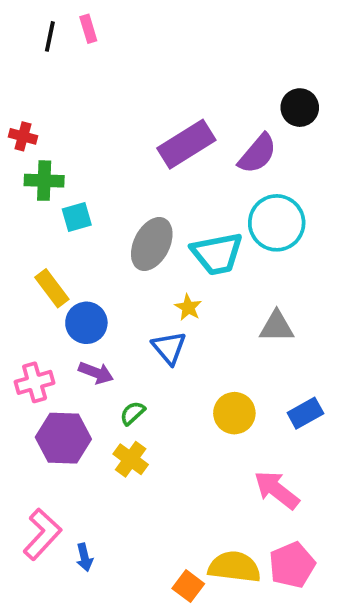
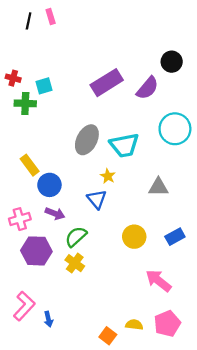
cyan square: (77, 217) -> (44, 86), moved
cyan circle: (277, 223) -> (175, 129), moved
green semicircle: (133, 413) -> (76, 237), size x1.5
yellow semicircle: (234, 567) -> (134, 325), size x0.6

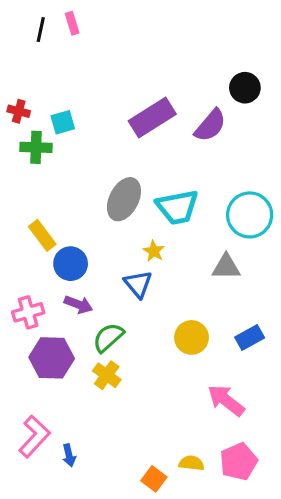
cyan circle: (175, 129) -> (250, 215), moved

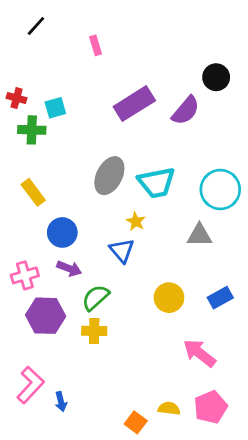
pink rectangle: (72, 23) -> (96, 45), moved
black line: (41, 30) -> (36, 26), turned 30
yellow rectangle: (42, 235) -> (33, 192), moved
yellow cross: (107, 375) -> (94, 331), turned -35

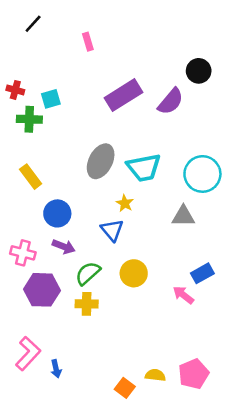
pink cross: (25, 275) -> (23, 253), turned 30
yellow circle: (169, 298) -> (134, 273), moved
pink arrow: (199, 353) -> (183, 295), moved, size x0.7

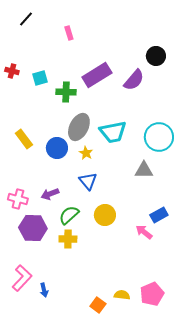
green cross: (29, 119) -> (66, 92), moved
yellow star: (125, 203) -> (86, 153), moved
blue circle: (57, 213) -> (57, 148), moved
purple arrow: (64, 247) -> (50, 194), turned 138

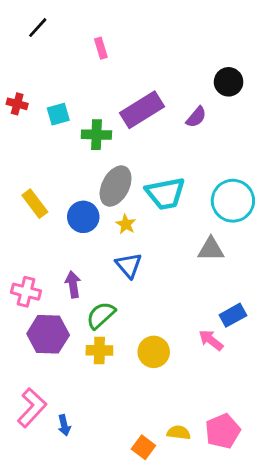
purple semicircle: (134, 80) -> (196, 117), size x0.7
purple arrow: (50, 194) -> (73, 284), turned 102
yellow circle: (105, 215) -> (154, 352), moved

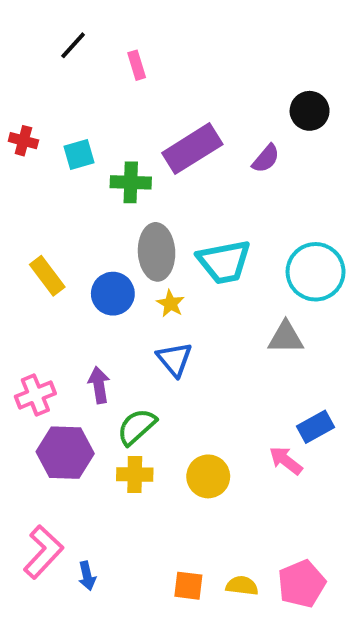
black line: (38, 28) -> (73, 45), moved
gray ellipse: (116, 186) -> (157, 252), turned -30
pink cross: (26, 292) -> (35, 395), turned -36
orange square: (143, 447) -> (188, 586), moved, turned -30

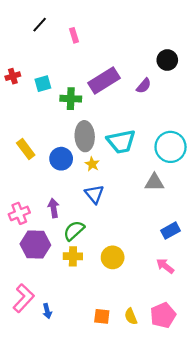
red cross: (23, 141) -> (13, 76), turned -32
pink arrow: (286, 461) -> (165, 266), moved
yellow semicircle: (242, 586) -> (131, 316), turned -119

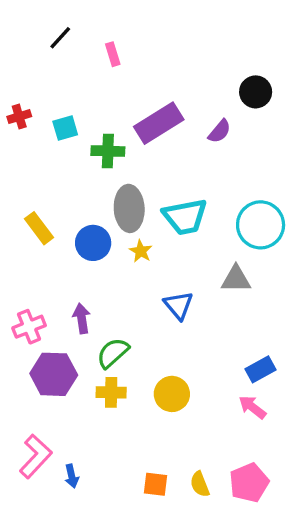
blue triangle: (94, 194) -> (178, 305), moved
blue rectangle: (171, 231) -> (261, 369), moved

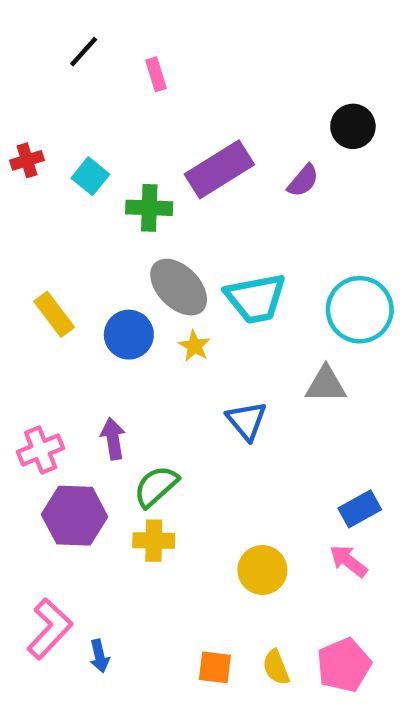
cyan square: (65, 128) -> (90, 176), turned -35
gray ellipse: (129, 208) -> (179, 287), turned -42
yellow circle: (172, 394) -> (262, 570), moved

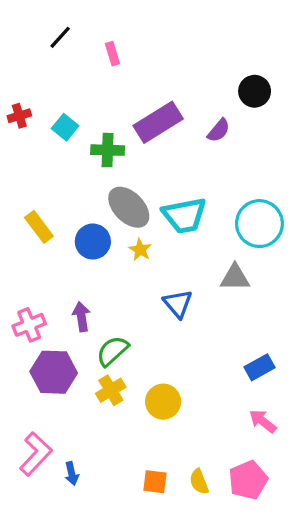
yellow cross: (154, 541) -> (111, 390), turned -32
pink arrow: (348, 561) -> (263, 421), moved
yellow circle: (262, 570) -> (163, 402), moved

